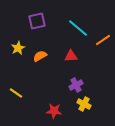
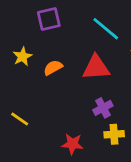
red triangle: (71, 56) -> (96, 68), size x1.5
yellow cross: (84, 104) -> (114, 134), turned -32

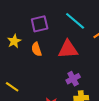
purple square: (49, 19) -> (40, 24), moved
orange semicircle: (53, 68) -> (36, 49), turned -80

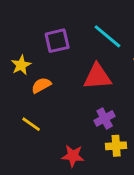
orange semicircle: (36, 49) -> (41, 85), moved, turned 80
yellow line: (12, 87) -> (31, 124), moved

